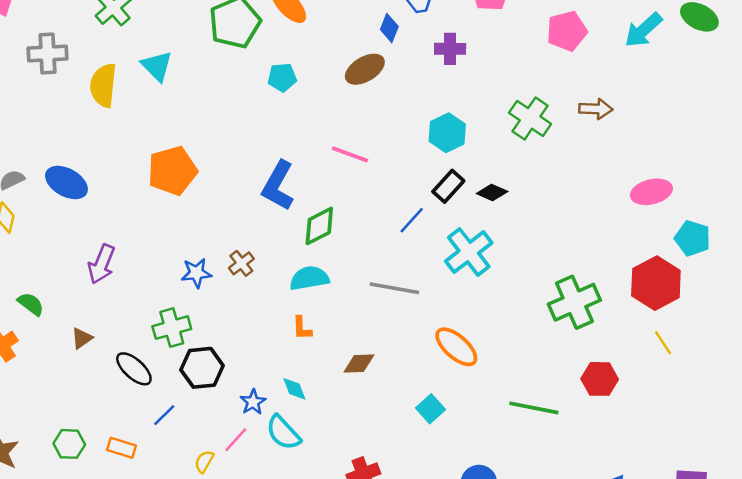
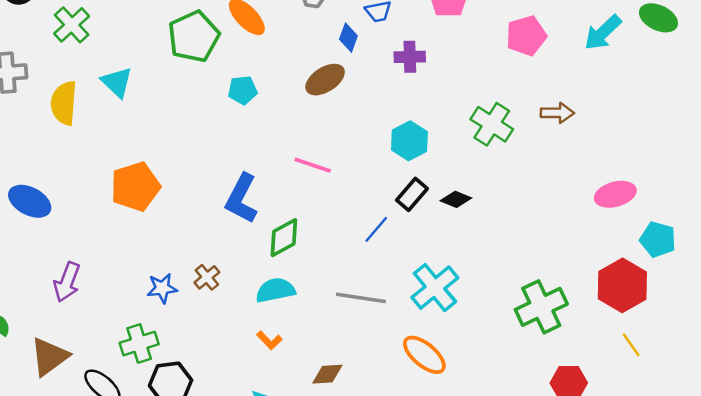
cyan cross: (469, 252) -> (435, 288), moved
orange L-shape: (302, 328) -> (269, 340), turned -40
brown triangle: (82, 338) -> (49, 357), size x1.8

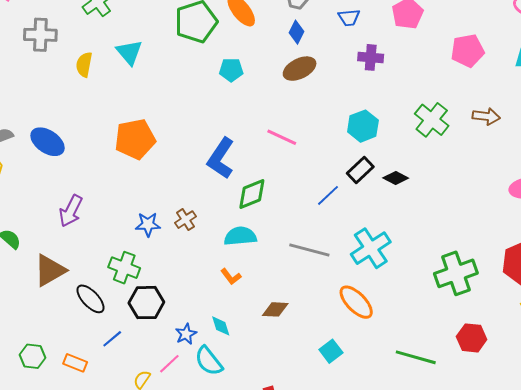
blue diamond: (348, 38) -> (297, 32), moved
yellow semicircle: (64, 103) -> (84, 65), size x0.7
green cross: (139, 343) -> (124, 268), turned 32

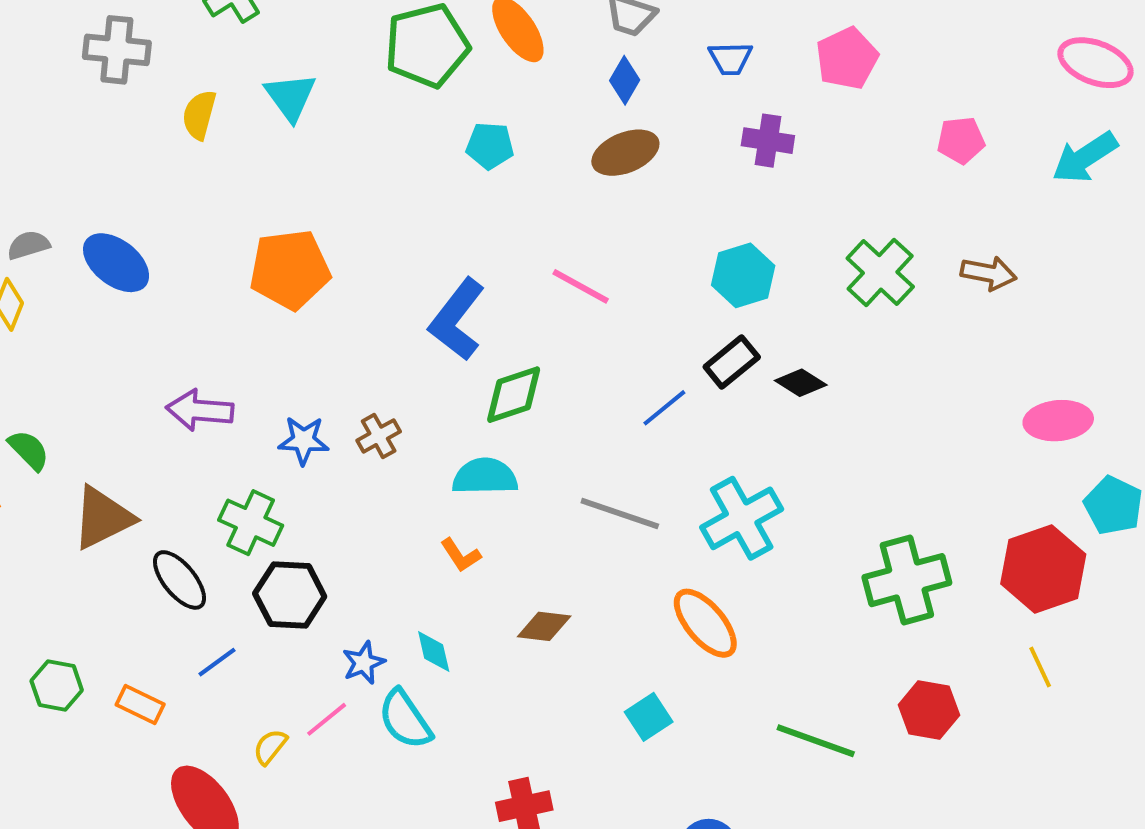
pink pentagon: (468, 51) -> (961, 140), size x0.7
purple arrow: (71, 211) -> (200, 410), moved, turned 64

